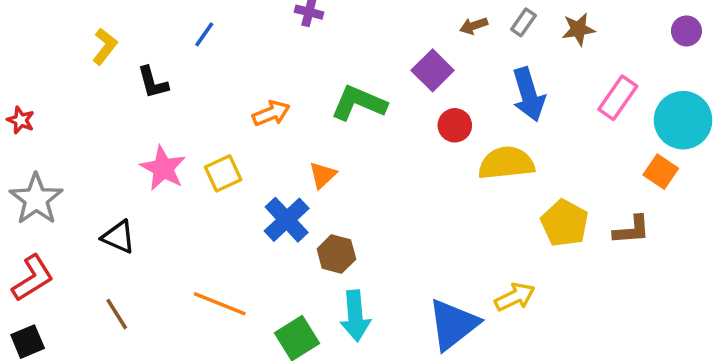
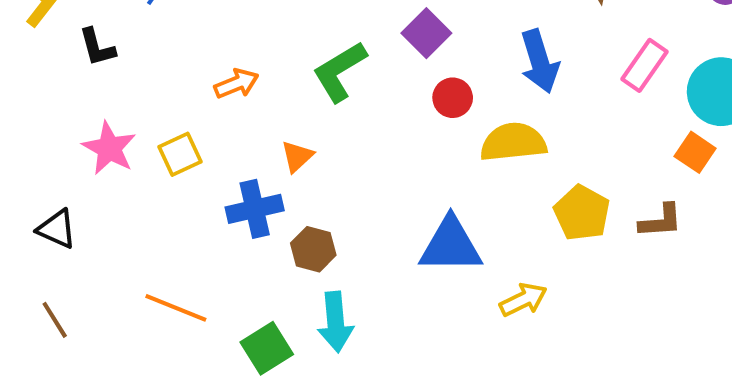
green L-shape: (359, 103) -> (340, 71), turned -54
blue cross: (287, 220) -> (255, 209), turned 30
blue triangle: (453, 324) -> (451, 245), moved, turned 38

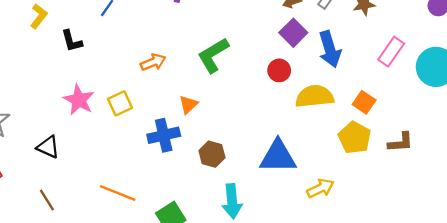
purple square: (426, 33) -> (293, 33), moved
orange square: (695, 152) -> (364, 102), moved
brown hexagon: (313, 249) -> (212, 154), moved
cyan arrow: (335, 322) -> (232, 201), moved

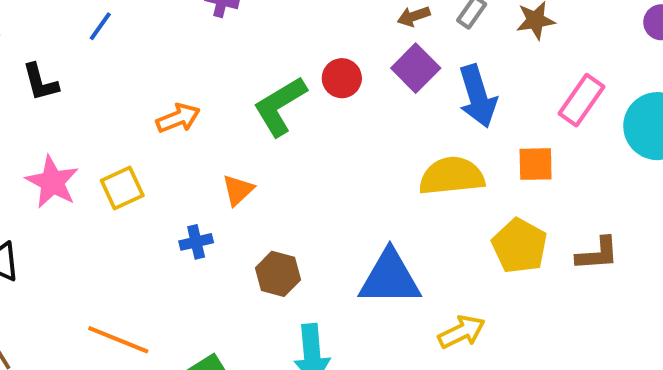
red circle: (279, 70) -> (342, 78), moved
orange square: (364, 102) -> (536, 164), moved, turned -35
blue cross: (164, 135) -> (196, 242), size x0.6

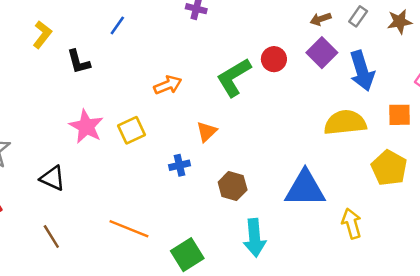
yellow arrow: (462, 332) -> (352, 224), turned -80

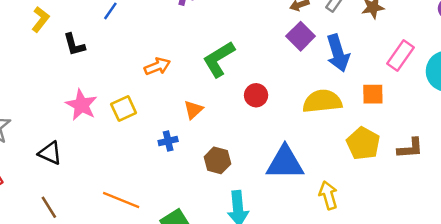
red circle: (274, 59) -> (256, 95), moved

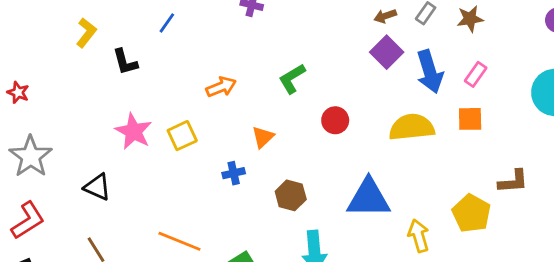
pink rectangle: (401, 56) -> (476, 74), moved, size x0.7
green L-shape: (219, 59) -> (292, 79), size x0.7
yellow pentagon: (363, 143) -> (471, 213), moved

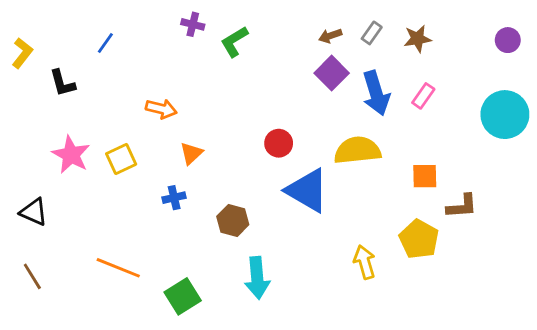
green L-shape: (292, 79) -> (234, 42), moved
orange arrow: (221, 87) -> (161, 109), turned 36
orange square: (470, 119) -> (425, 176), moved
orange triangle: (263, 137) -> (191, 153), moved
blue triangle: (369, 198) -> (307, 190), moved, turned 30

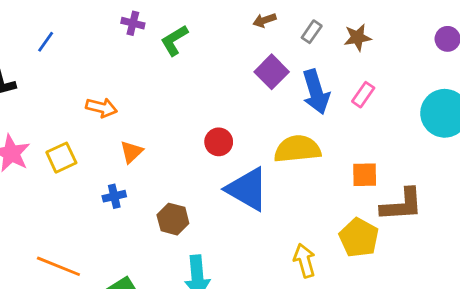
brown arrow: (330, 36) -> (264, 20), moved
brown L-shape: (462, 206) -> (402, 205), size x1.4

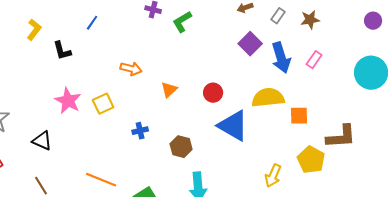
orange triangle: (131, 152) -> (169, 90), moved
orange square: (365, 175) -> (299, 116), moved
yellow arrow: (305, 261) -> (273, 176), turned -140

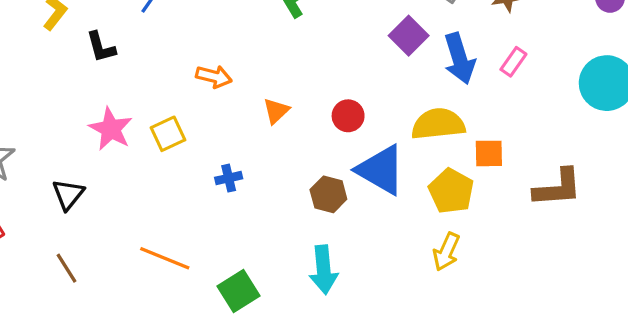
black triangle: (42, 141) -> (68, 194), turned 45
brown hexagon: (181, 147) -> (328, 194), moved
yellow pentagon: (311, 160) -> (451, 191), moved

